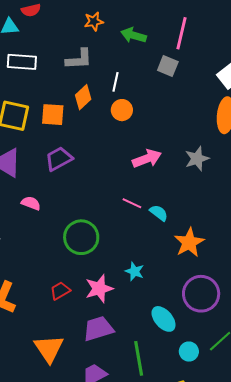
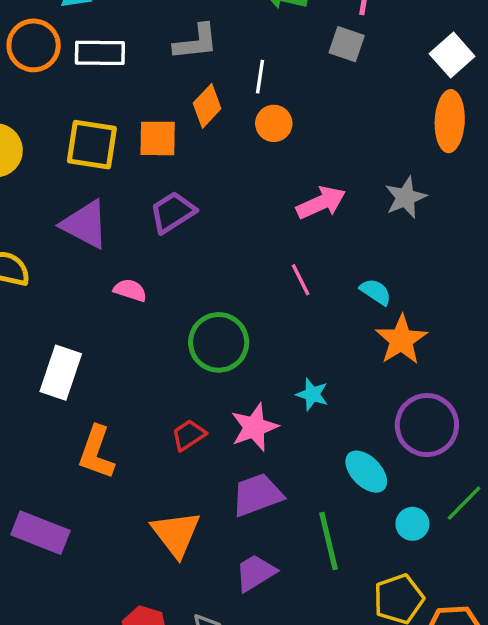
pink line: (132, 203) -> (301, 280), turned 42
cyan semicircle: (159, 213) -> (376, 292), moved

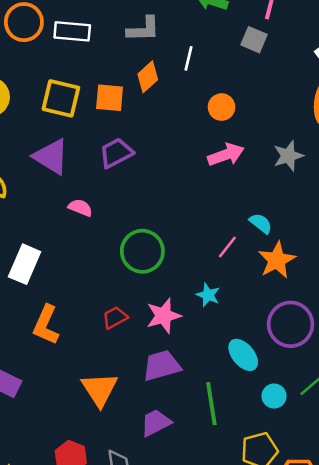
orange circle: (274, 123) -> (222, 107), moved
pink line: (301, 280) -> (227, 247), moved, turned 60

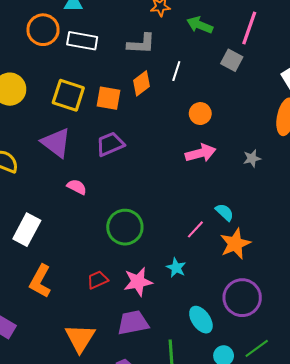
gray star: (288, 156) -> (252, 158), size x0.7

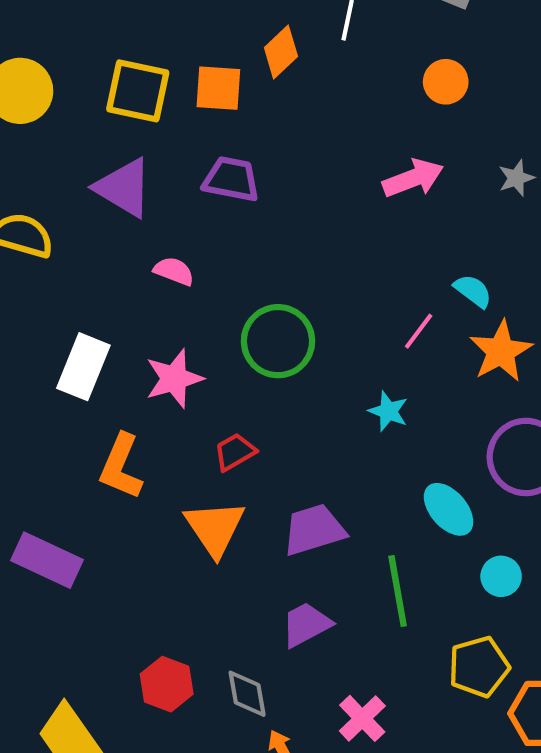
orange circle: (200, 114) -> (446, 82), moved
purple trapezoid: (110, 144) -> (231, 179), turned 40
pink star: (138, 282) -> (174, 379), moved
orange triangle: (80, 338) -> (215, 528), moved

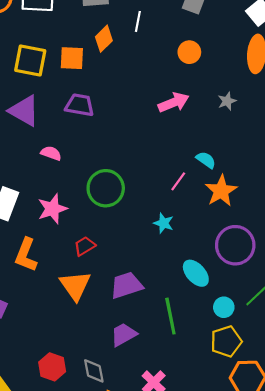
yellow pentagon: (479, 667) -> (226, 341), moved

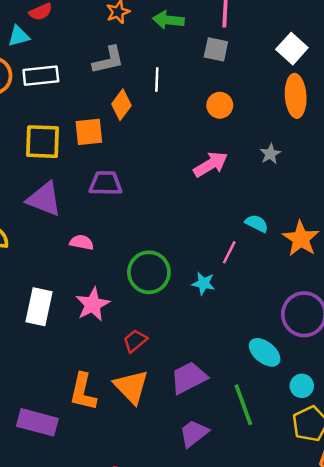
orange star: (221, 191) -> (301, 239), moved
cyan star: (164, 223) -> (203, 283), moved
orange L-shape: (26, 255) -> (83, 392), moved

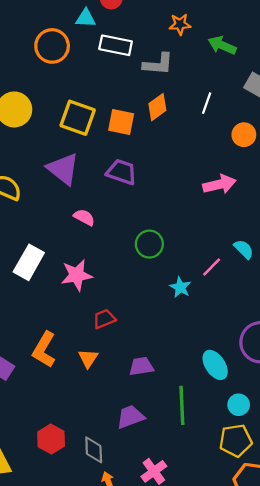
white rectangle: (41, 76) -> (116, 45), moved
white line: (157, 80) -> (207, 103), moved
green circle: (149, 272) -> (149, 244), moved, size x0.7
purple trapezoid: (189, 378) -> (141, 366), size x0.7
orange triangle: (131, 387) -> (88, 358), size x0.6

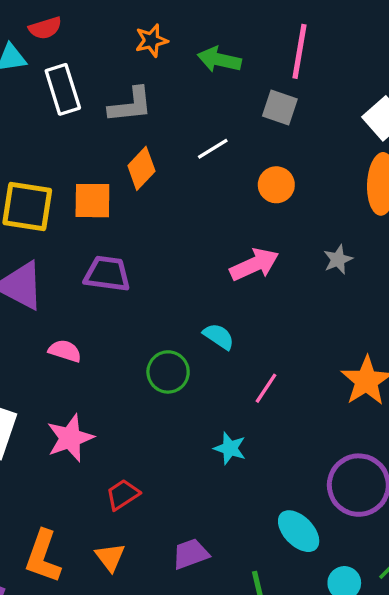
white rectangle: (116, 45) -> (63, 89), turned 72
white line: (207, 103) -> (213, 149), turned 50
cyan semicircle: (244, 249) -> (219, 336), moved
cyan star: (180, 287) -> (230, 448), moved

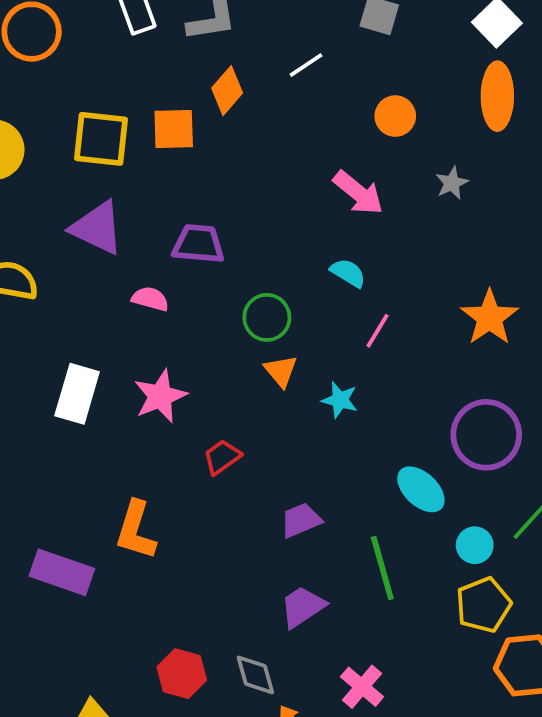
orange circle: (276, 185) -> (395, 116), moved
pink arrow: (254, 265) -> (358, 193), turned 66
purple trapezoid: (107, 274) -> (198, 244), moved
cyan semicircle: (219, 336) -> (348, 273), moved
orange triangle: (110, 557) -> (281, 371), moved

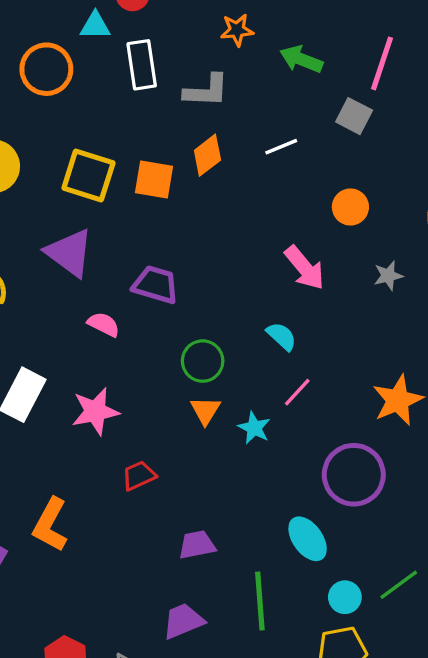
cyan star: (340, 400) -> (254, 428), moved
purple circle: (486, 435) -> (354, 475), moved

